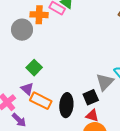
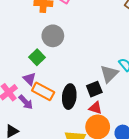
gray circle: (22, 30) -> (53, 36), moved
purple arrow: (19, 120) -> (26, 102), moved

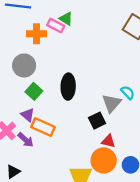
gray circle: (53, 36) -> (24, 65), moved
black ellipse: (69, 97) -> (68, 87), moved
red triangle: (95, 108) -> (108, 141), moved

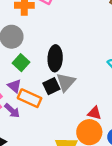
gray triangle: (112, 103) -> (66, 82), moved
black square: (97, 121) -> (51, 86), moved

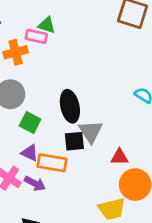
black square: (51, 86) -> (74, 141), turned 35
red triangle: (94, 113) -> (120, 157), moved

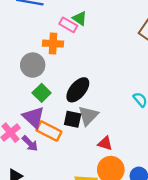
orange cross: (16, 52) -> (53, 44), moved
black ellipse: (70, 106) -> (78, 90), turned 35
purple triangle: (30, 153) -> (34, 117), size x1.5

